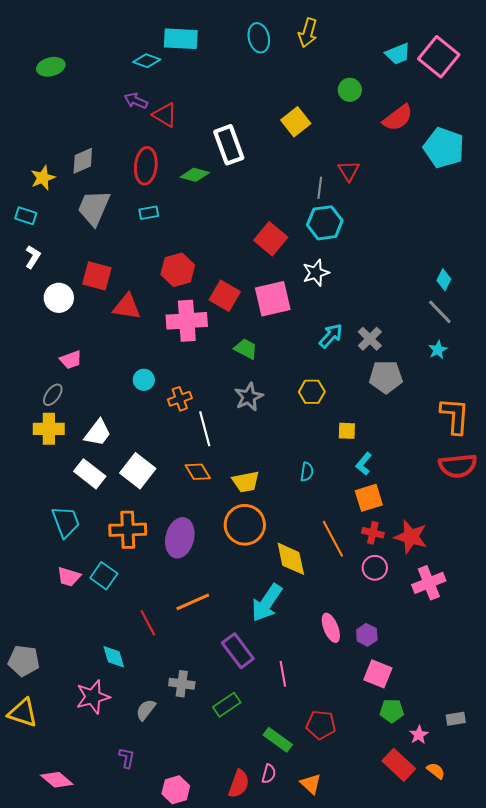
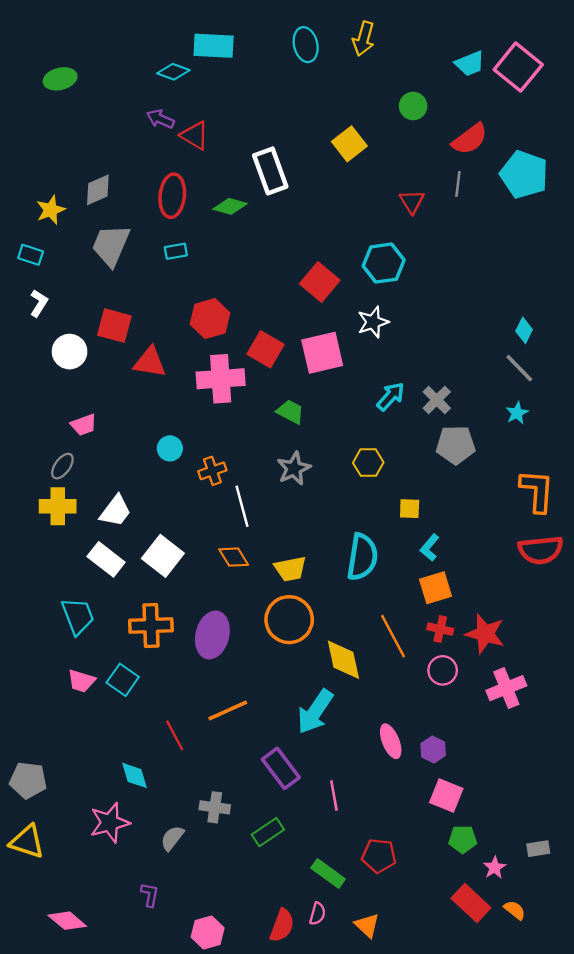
gray line: (320, 188) -> (458, 184), moved
cyan semicircle: (307, 472) -> (362, 557), size x2.0

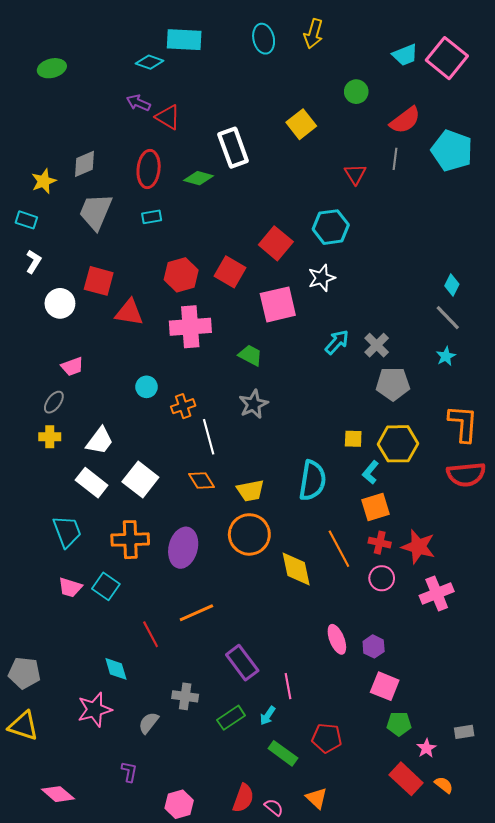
red square: (266, 349) -> (230, 272), moved
yellow hexagon: (368, 463) -> (398, 444), moved, size x1.5
yellow cross: (58, 506) -> (50, 437), size x0.7
cyan arrow: (315, 712) -> (268, 716), moved, size x0.5
pink semicircle: (317, 914) -> (274, 807), moved, turned -66

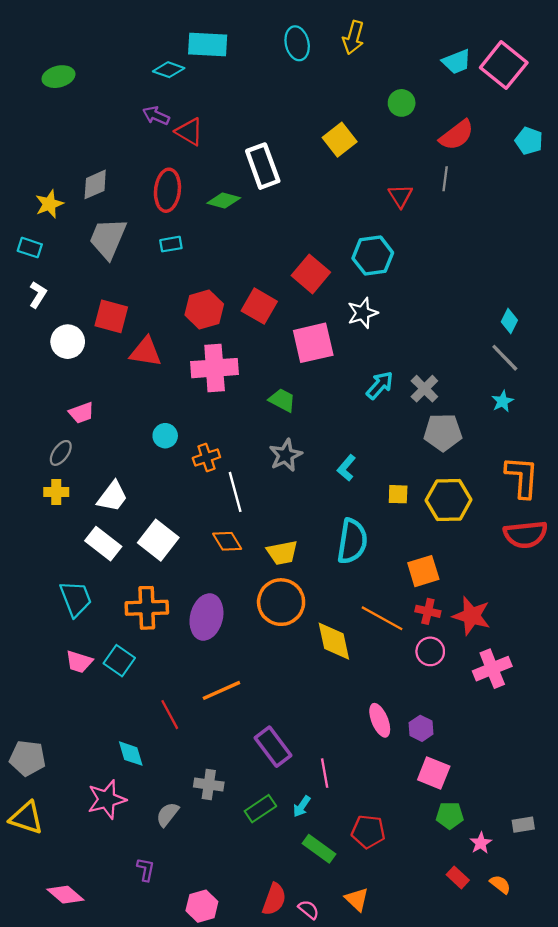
cyan pentagon: (452, 151) -> (529, 141), moved, size x0.6
cyan L-shape: (370, 472) -> (346, 468), moved
orange line: (339, 549) -> (382, 618), turned -33
red rectangle: (406, 779) -> (458, 877), size x0.6

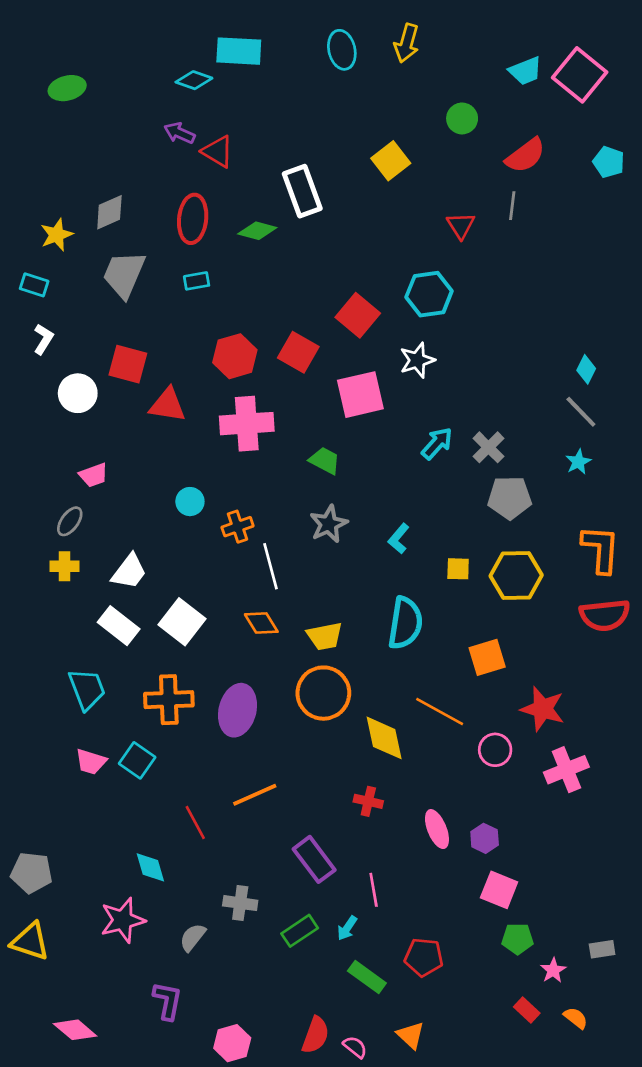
red cross: (428, 611) -> (368, 801), moved
purple L-shape: (146, 869) -> (168, 1001), size x1.4

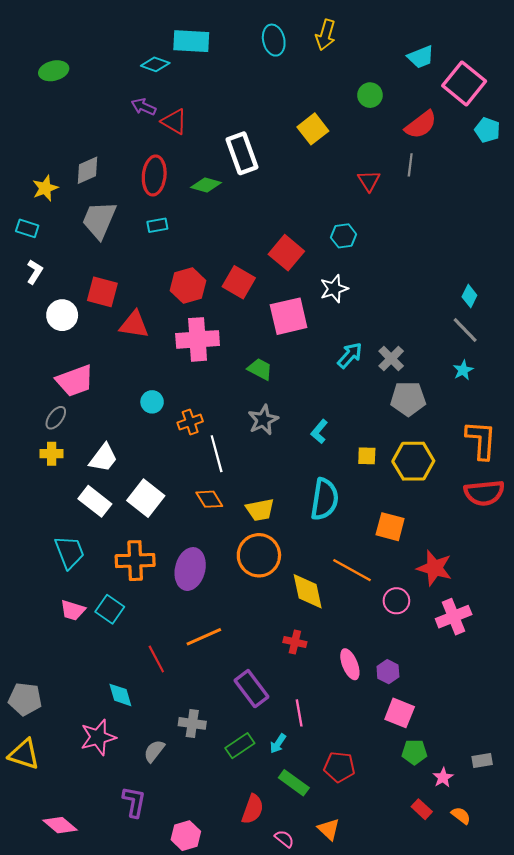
pink square: (580, 75) -> (464, 83), moved
cyan hexagon: (429, 294) -> (344, 236), size x0.7
pink trapezoid: (94, 475) -> (75, 381), size x1.6
orange square: (487, 657) -> (390, 527), turned 32
red semicircle: (315, 1035) -> (253, 809), moved

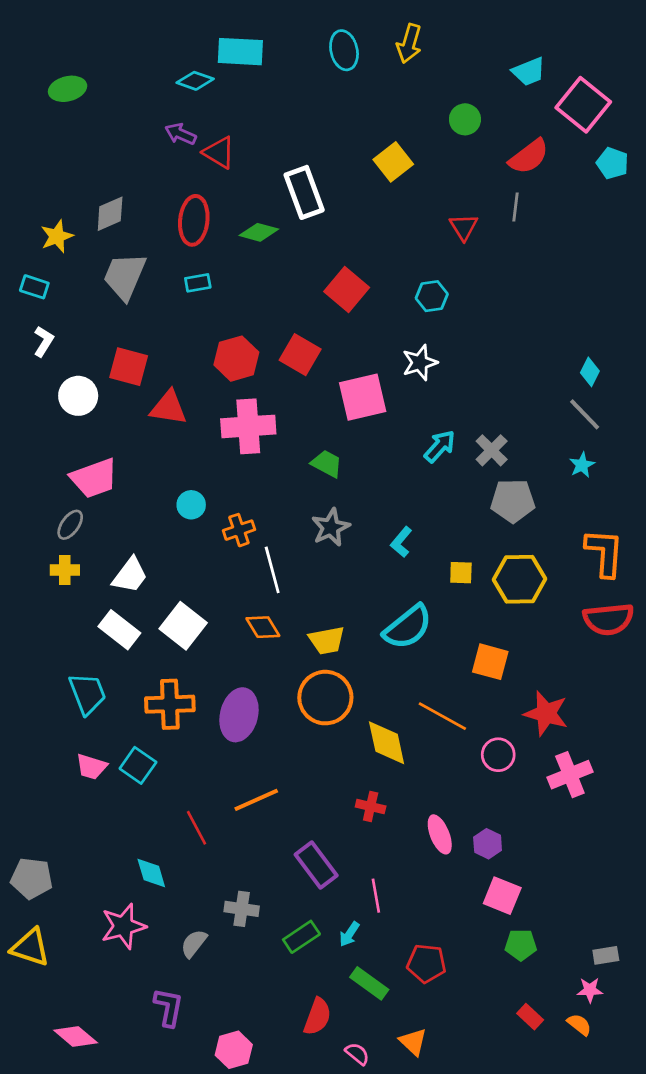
red square: (286, 253) -> (347, 289), moved
cyan semicircle: (324, 499) -> (408, 627), turned 42
pink star: (443, 777) -> (590, 990), moved, turned 30

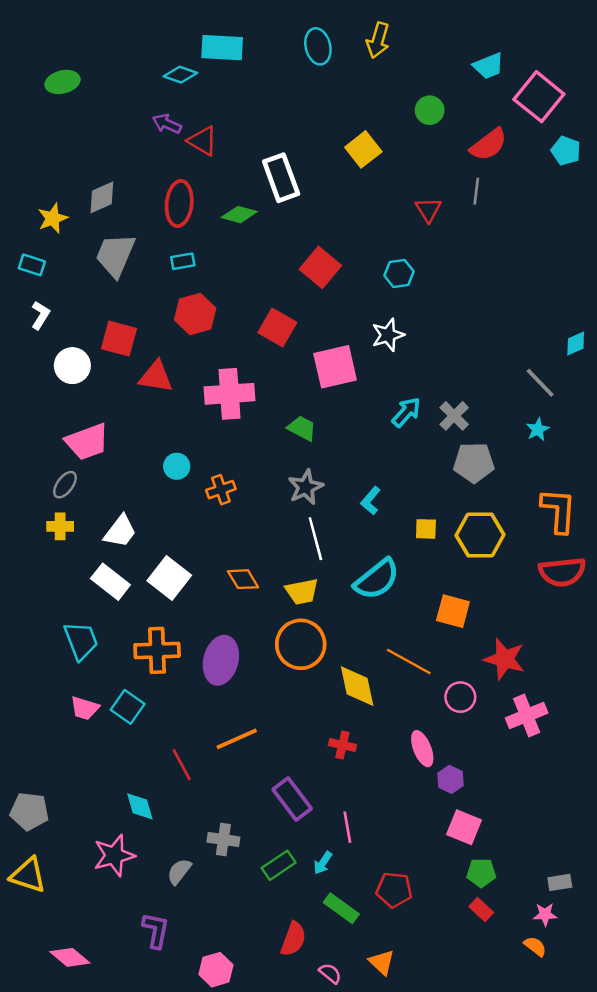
red hexagon: (236, 359) -> (195, 314), moved
cyan diamond: (590, 372) -> (576, 343), moved, turned 40
white line: (272, 570) -> (315, 539), moved
pink ellipse: (440, 834) -> (422, 749), moved
red rectangle: (530, 1017) -> (481, 909), moved

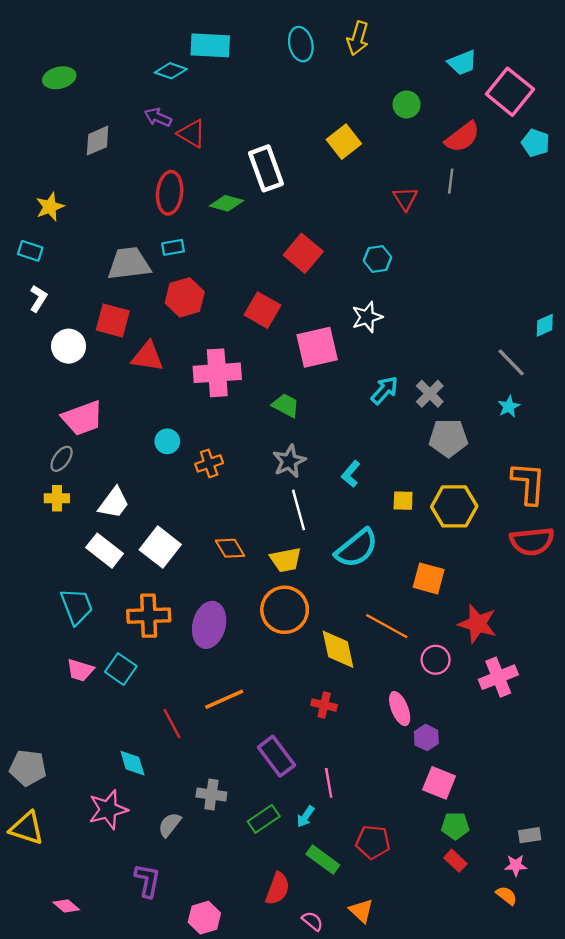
gray diamond: (102, 197) -> (98, 141), moved
gray trapezoid: (115, 255) -> (129, 264), moved, turned 60
pink diamond: (70, 957) -> (66, 906), size x0.7

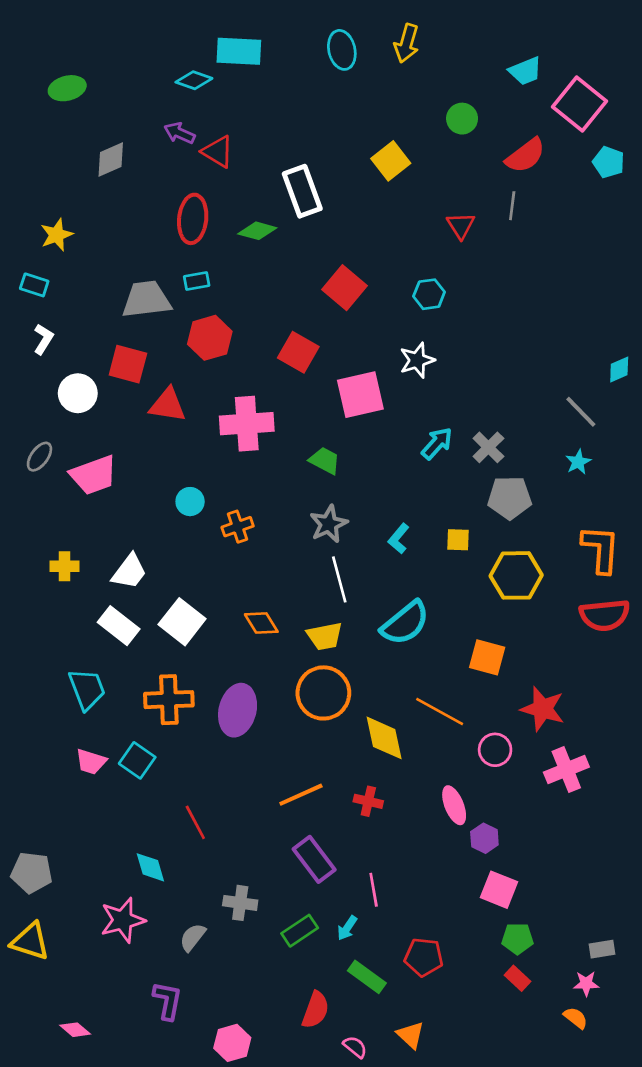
gray ellipse: (62, 459) -> (39, 457), moved
yellow square: (403, 501) -> (458, 540), moved
orange line: (224, 699) -> (301, 795), moved

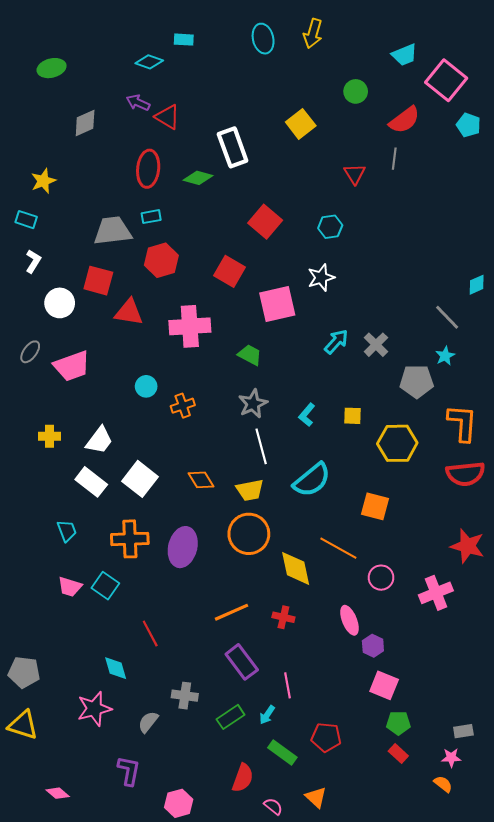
cyan rectangle: (239, 51) -> (184, 40), size x0.6
gray pentagon: (510, 498) -> (417, 381), moved
cyan trapezoid: (87, 689) -> (67, 531), size x0.7
red star: (543, 709) -> (467, 546), moved

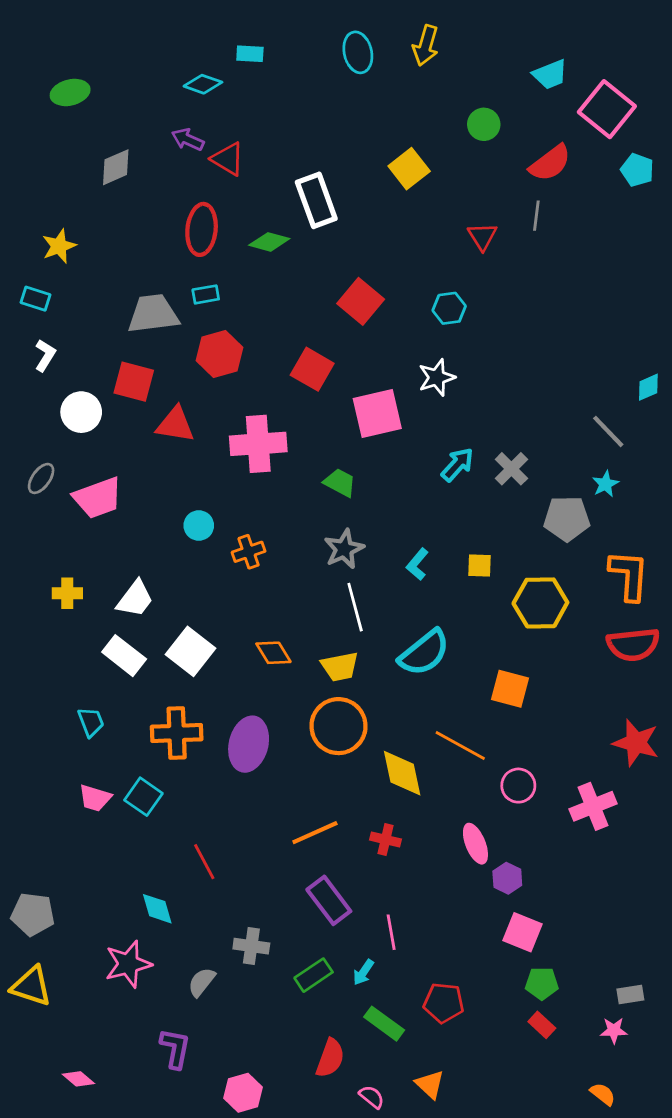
orange semicircle: (443, 784) -> (603, 1094), moved

